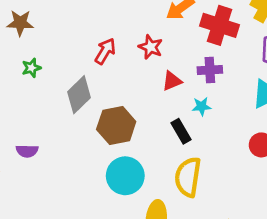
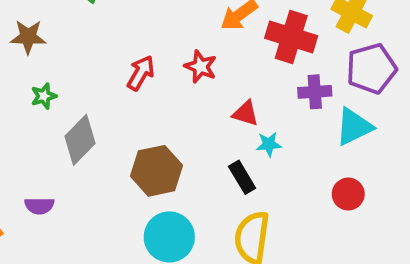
purple cross: (210, 70) -> (315, 92), moved
red triangle: (172, 81) -> (245, 113), moved, turned 40
gray diamond: (79, 95) -> (80, 140), moved

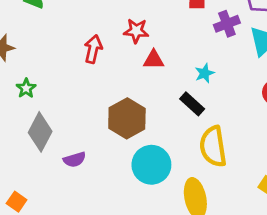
red triangle: (245, 113) -> (154, 60), moved
gray diamond: (80, 140) -> (40, 132), moved
purple semicircle: (39, 206) -> (75, 160), moved

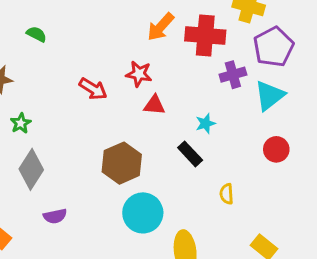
red arrow: (93, 49) -> (93, 89), turned 104
yellow semicircle: (213, 146) -> (227, 194), moved, size x0.5
purple semicircle: (75, 160) -> (55, 216), moved

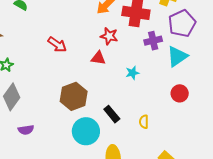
red star: (139, 74) -> (109, 36), moved
black rectangle: (190, 154) -> (112, 114), moved

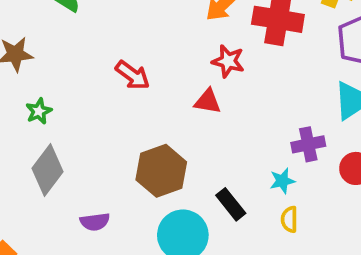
purple cross: (153, 41) -> (308, 144), moved
cyan star: (132, 73) -> (282, 181), moved
purple semicircle: (26, 130) -> (95, 222), moved

